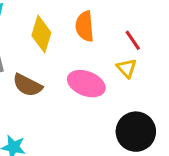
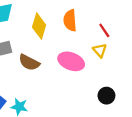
black circle: (136, 132) -> (106, 96), size x0.6

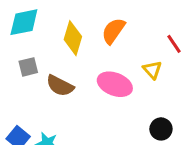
orange semicircle: (70, 20) -> (113, 31), turned 40
red line: (104, 30) -> (174, 44), moved

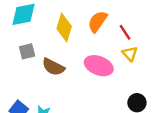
red line: (174, 44) -> (125, 32), moved

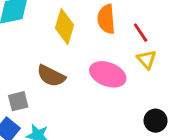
orange semicircle: (98, 21) -> (106, 19), turned -40
gray square: (27, 51) -> (18, 101), moved

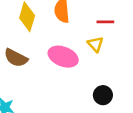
red line: (141, 33) -> (105, 22), moved, turned -56

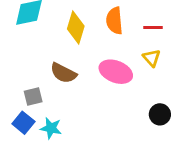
red line: (105, 22) -> (153, 28), moved

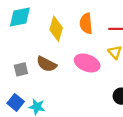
gray square: (33, 96) -> (21, 69), moved

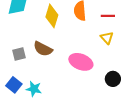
pink ellipse: (87, 63) -> (81, 62), moved

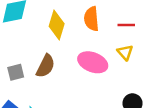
brown semicircle: (43, 49) -> (45, 66), turned -90
pink ellipse: (81, 62) -> (93, 62), moved

